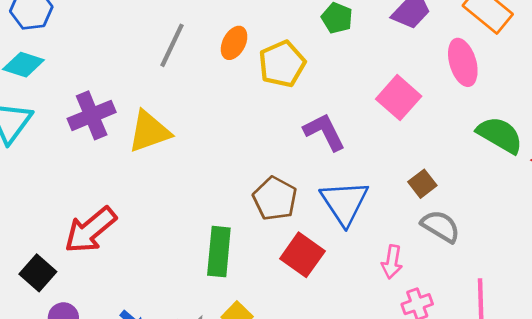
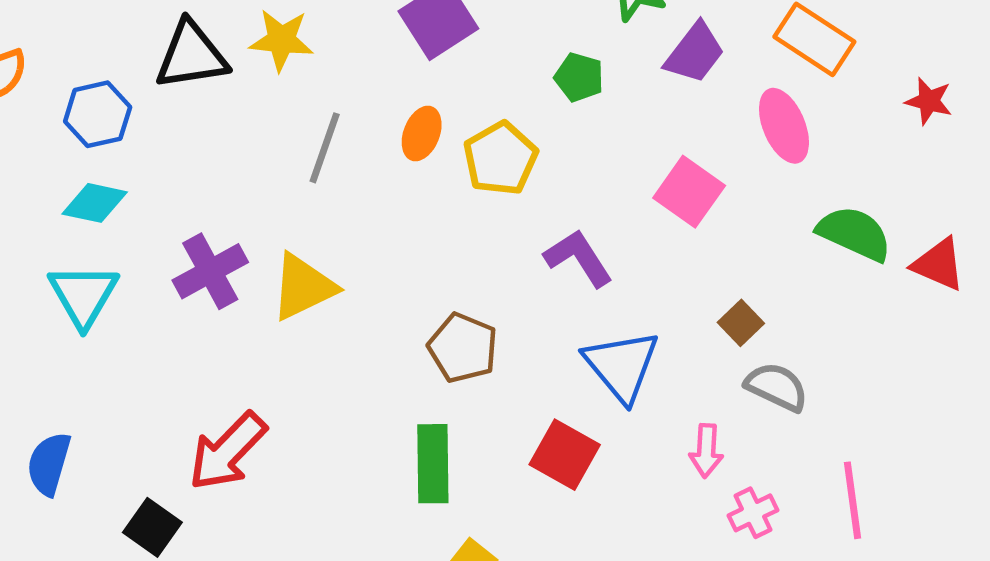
brown pentagon: (275, 199) -> (463, 348), moved

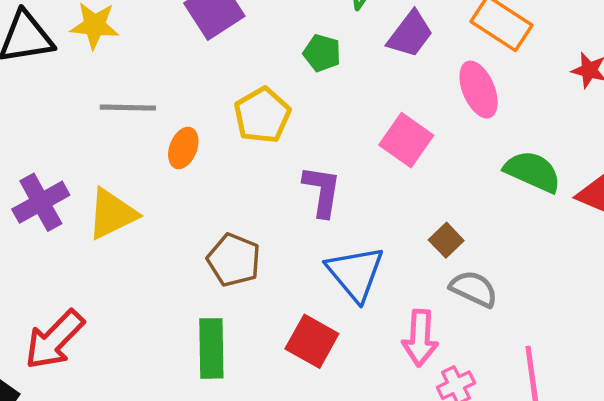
orange ellipse: (422, 133) -> (183, 148), moved
gray line: (325, 148) -> (128, 108), turned 72
purple L-shape: (578, 258) -> (322, 191), turned 42
pink arrow: (706, 451) -> (420, 338), size x1.4

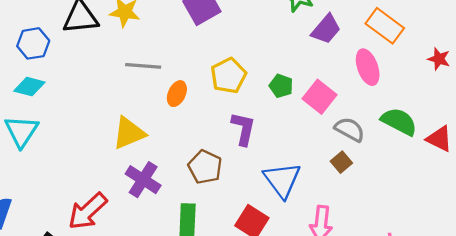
green pentagon: (322, 53) -> (281, 86), moved
purple L-shape: (322, 191) -> (243, 129), moved
purple cross: (41, 202) -> (143, 180), moved, turned -32
gray semicircle: (474, 289) -> (350, 129), moved

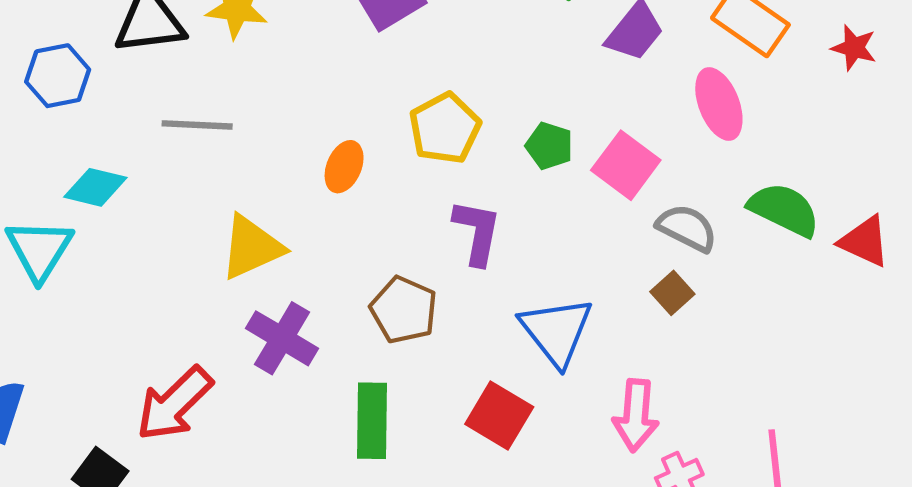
red star: (439, 59) -> (854, 48), moved
gray line: (143, 66) -> (197, 125), moved
cyan diamond: (29, 87) -> (95, 187), moved

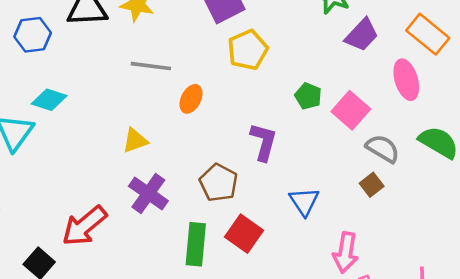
gray line: (197, 125) -> (151, 66), moved
yellow pentagon: (445, 128) -> (248, 50), moved
yellow triangle: (252, 247) -> (135, 141), size x0.7
blue triangle: (556, 331) -> (304, 201), size x0.7
red square: (499, 415) -> (244, 234), moved

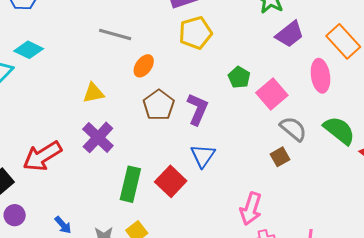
brown pentagon: (219, 183) -> (159, 105), moved
blue triangle: (304, 201) -> (203, 156), moved

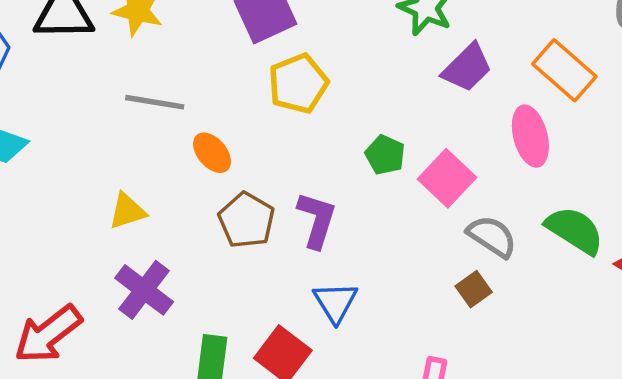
orange ellipse: (144, 66) -> (212, 153), turned -70

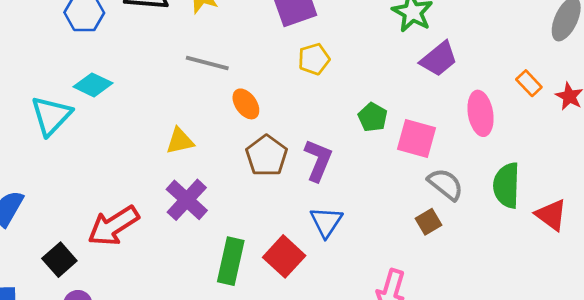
orange rectangle: (564, 70) -> (529, 83), moved, size x0.6
yellow pentagon: (298, 84) -> (314, 59), size x0.7
pink square: (447, 178) -> (416, 139), turned -33
green semicircle: (575, 230) -> (507, 185), turned -126

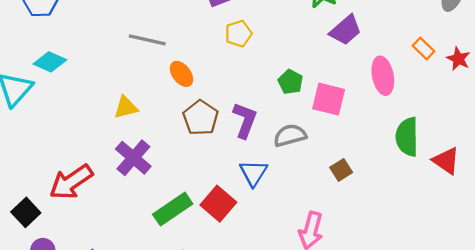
gray semicircle: (446, 184) -> (290, 135), moved, turned -52
green rectangle: (231, 261) -> (173, 209), turned 45

